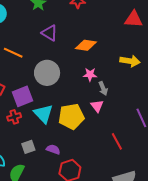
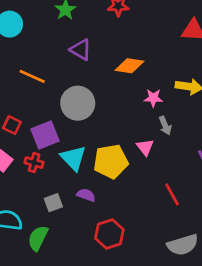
pink star: (90, 75) -> (153, 98), moved
gray arrow: (103, 88) -> (165, 126), moved
red cross: (14, 117) -> (34, 163), turned 32
purple semicircle: (53, 149) -> (86, 195), moved

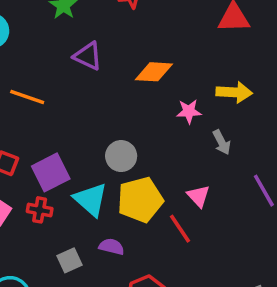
gray circle: (78, 103) -> (121, 156), moved, size x0.7
gray arrow: (165, 126) -> (222, 142), moved
pink triangle: (145, 147) -> (199, 196), moved
red line: (172, 194) -> (180, 229), moved

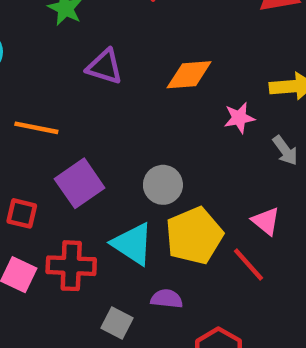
purple square: (51, 172) -> (80, 183), moved
red cross: (40, 210) -> (71, 266), size x1.5
gray square: (69, 260) -> (117, 323), turned -30

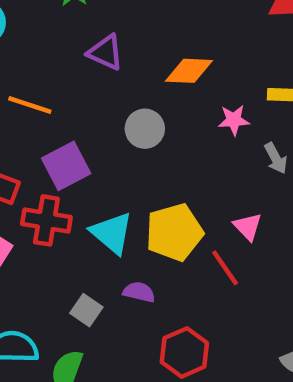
gray circle: (163, 185) -> (145, 129), moved
red cross: (71, 266) -> (46, 220), moved

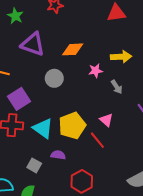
purple triangle: (105, 52) -> (33, 44), size x1.4

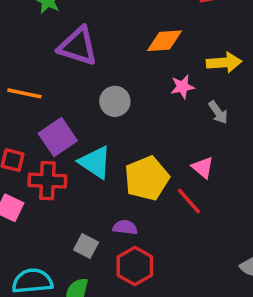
orange diamond: (73, 49) -> (164, 41), moved
cyan triangle: (43, 128) -> (95, 162), moved
red hexagon: (82, 181) -> (135, 266), moved

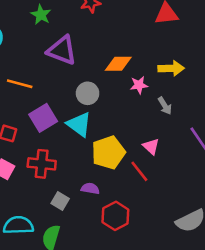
orange diamond: (164, 41) -> (118, 64), moved
cyan triangle: (95, 162) -> (79, 124), moved
red cross: (47, 181) -> (42, 164), moved
red hexagon: (135, 266) -> (115, 216), moved

